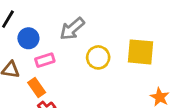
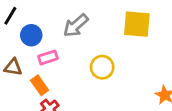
yellow square: (141, 52) -> (137, 24), moved
yellow circle: (98, 57) -> (102, 67), moved

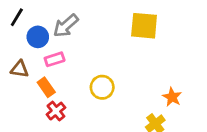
gray arrow: (76, 25) -> (66, 26), moved
yellow circle: (102, 67) -> (102, 87), moved

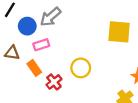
yellow square: (144, 26) -> (119, 32), moved
red cross: (56, 111) -> (54, 82), moved

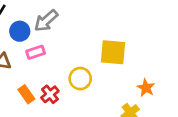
yellow square: (119, 32) -> (113, 52), moved
orange rectangle: (34, 68) -> (26, 94), moved

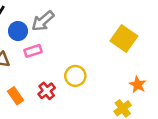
yellow square: (113, 52) -> (124, 39), moved, turned 30
orange rectangle: (26, 94) -> (15, 96), moved

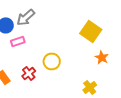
orange star: (138, 85) -> (102, 57), moved

